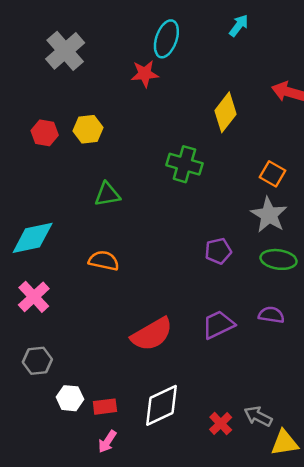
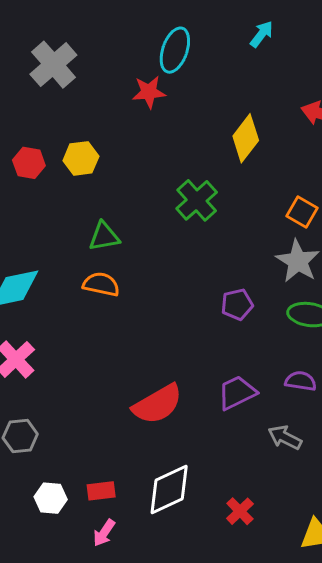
green cross: (184, 164) -> (197, 200), turned 32
orange semicircle: (104, 261) -> (101, 284), moved
white hexagon: (70, 398) -> (51, 498), moved
gray arrow: (258, 416) -> (285, 437), moved

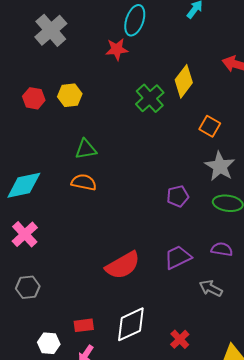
green cross: (197, 200) -> (150, 98), moved
orange square: (302, 212) -> (210, 126), moved
white hexagon: (51, 498) -> (49, 343), moved

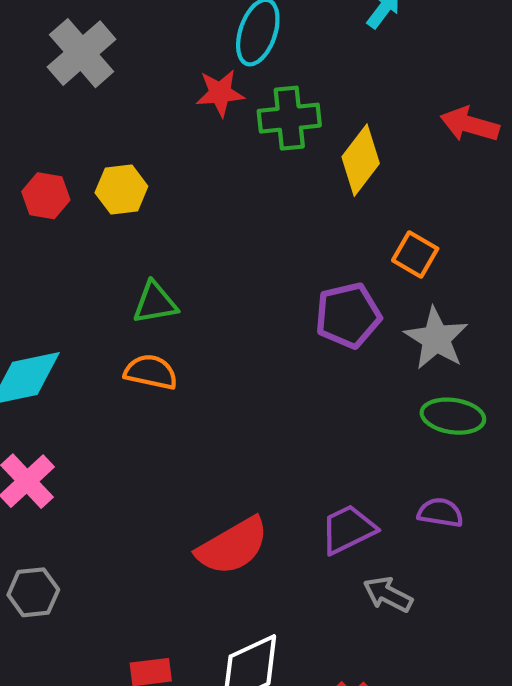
green cross: (150, 98) -> (289, 118), moved, turned 36
purple pentagon: (178, 196) -> (348, 315), moved, size x1.4
gray arrow: (211, 288) -> (388, 594), moved

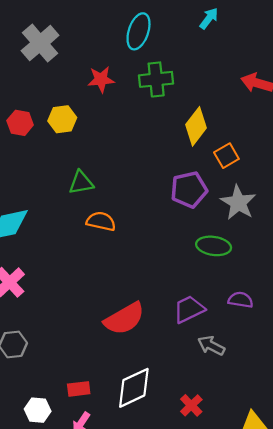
red star: (220, 93) -> (101, 79), moved
yellow diamond: (361, 160) -> (196, 126), moved
orange square: (415, 255) -> (226, 156), turned 30
orange semicircle: (151, 372) -> (101, 221), moved
green ellipse: (453, 416) -> (214, 246), moved

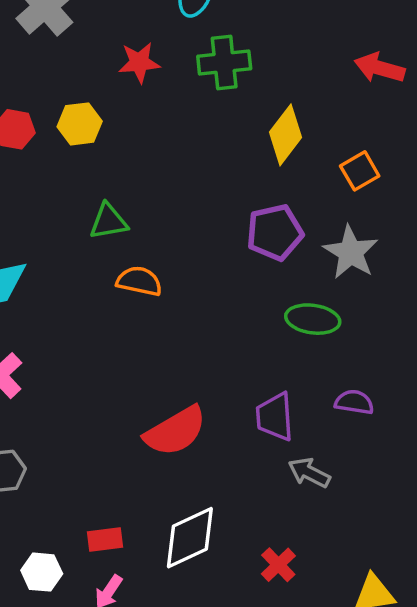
orange square: (226, 156) -> (360, 171), moved
purple trapezoid: (189, 309) -> (275, 417), turned -68

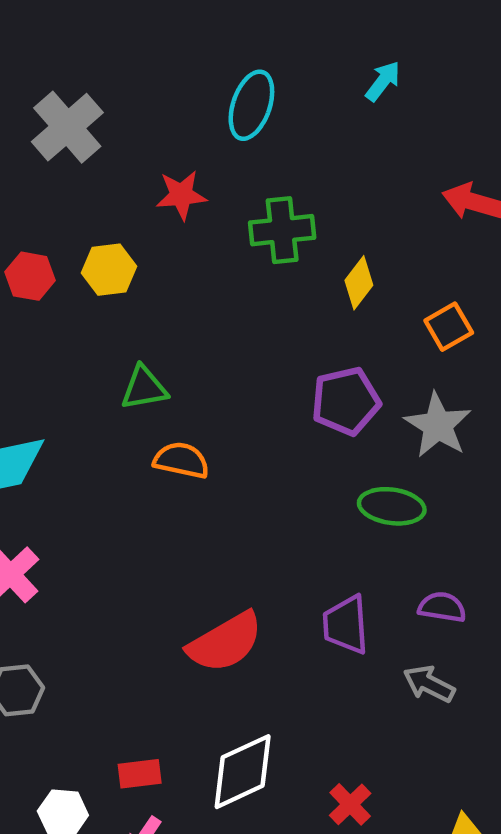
green cross: (224, 63) -> (282, 230), moved
yellow diamond: (286, 135) -> (359, 283), size x0.7
gray arrow: (309, 473) -> (429, 684), moved

